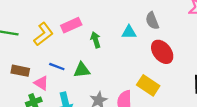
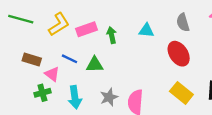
gray semicircle: (152, 21) -> (183, 22), moved
pink rectangle: (71, 25) -> (86, 29), moved
yellow rectangle: (148, 85) -> (181, 93), moved

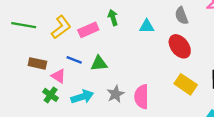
green arrow: (112, 35) -> (113, 18), moved
green cross: (42, 93) -> (51, 95), turned -35
cyan arrow: (75, 97) -> (82, 97), turned -95

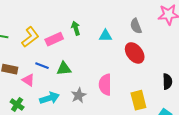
yellow rectangle: (186, 84) -> (138, 100), moved, turned 42
green cross: (51, 95) -> (17, 104), moved
pink semicircle: (142, 97) -> (105, 85), moved

